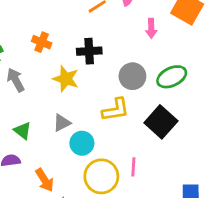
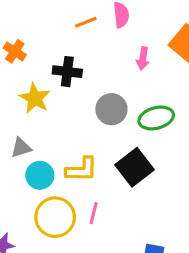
yellow L-shape: (116, 110) -> (82, 170), moved

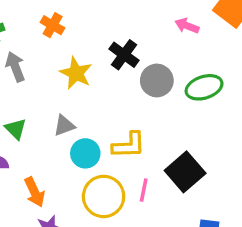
pink arrow: (143, 58) -> (187, 26), turned 105
black cross: (67, 72) -> (124, 55), moved, turned 32
black square: (134, 167) -> (185, 172), moved

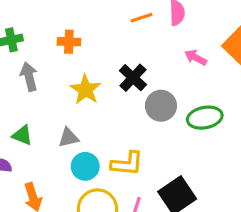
orange cross: (53, 25) -> (69, 42), turned -35
green triangle: (16, 129) -> (22, 135), turned -30

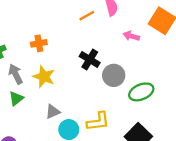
yellow star: (86, 90) -> (44, 77), moved
green ellipse: (205, 118) -> (141, 92), moved
green triangle: (22, 135) -> (16, 98), moved, turned -49

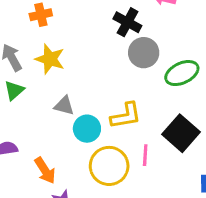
black cross: (90, 60) -> (127, 22), moved
gray triangle: (53, 112) -> (64, 106), turned 42

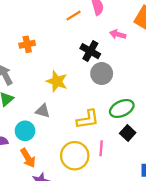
yellow star: (50, 59) -> (57, 81), moved
green ellipse: (182, 73) -> (122, 108), moved
cyan circle: (87, 129) -> (25, 131), moved
black square: (181, 133) -> (128, 133), size x0.6

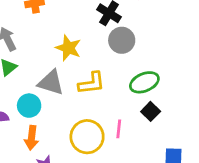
gray triangle: (43, 111) -> (51, 83), size x1.5
yellow L-shape: (88, 119) -> (92, 83), moved
orange arrow: (28, 158) -> (32, 138), turned 36

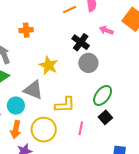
green ellipse: (144, 82) -> (103, 95), turned -35
yellow L-shape: (92, 83) -> (65, 105), moved
yellow circle: (87, 137) -> (44, 130), moved

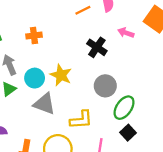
gray circle: (88, 63) -> (105, 86), moved
cyan circle: (16, 106) -> (35, 78), moved

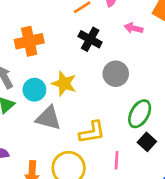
orange cross: (34, 36) -> (29, 41), size x1.5
black cross: (97, 47) -> (90, 39), moved
gray circle: (105, 86) -> (116, 74), moved

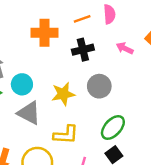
black cross: (90, 39) -> (83, 50), turned 35
orange cross: (29, 41) -> (45, 33), moved
yellow star: (64, 83) -> (63, 94), moved, turned 30

